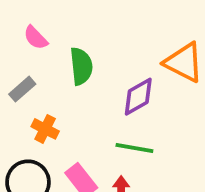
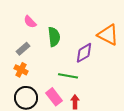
orange cross: (45, 129) -> (21, 70), moved
green line: (134, 148) -> (68, 76), moved

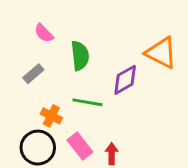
orange cross: (21, 70) -> (51, 116), moved
green line: (68, 76) -> (87, 102), moved

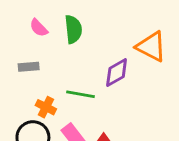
green semicircle: (80, 56) -> (73, 29), moved
gray rectangle: (33, 74) -> (29, 67), turned 36

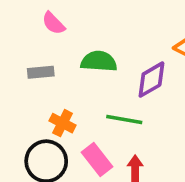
green semicircle: (73, 29) -> (99, 61), moved, turned -80
green line: (81, 94) -> (124, 119), moved

